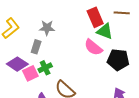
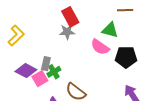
red rectangle: (95, 17) -> (70, 17), moved
gray star: (47, 28) -> (67, 32), moved
gray rectangle: (36, 47) -> (46, 64), moved

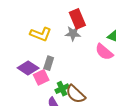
yellow L-shape: (16, 36) -> (41, 34), moved, turned 60
green cross: (54, 72) -> (62, 89), moved

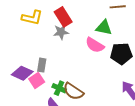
yellow L-shape: (41, 34) -> (32, 18), moved
green cross: (62, 89) -> (59, 88), turned -32

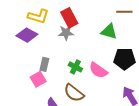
pink semicircle: (95, 45) -> (98, 70), moved
purple diamond: (22, 73) -> (27, 35), moved
green cross: (59, 88) -> (75, 67), moved

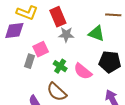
gray star: (66, 33) -> (66, 35), moved
purple diamond: (27, 35) -> (14, 31), turned -40
pink square: (38, 79) -> (41, 49), moved

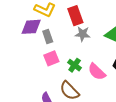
pink square: (41, 49) -> (51, 58), moved
gray rectangle: (29, 61) -> (48, 37), moved, turned -40

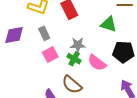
purple diamond: (31, 27) -> (14, 35), moved
gray star: (83, 34) -> (78, 45), moved

